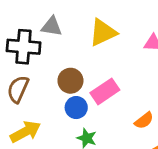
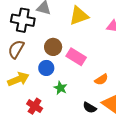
pink rectangle: (105, 91) -> (76, 57), turned 60
blue circle: (76, 108) -> (46, 68), moved

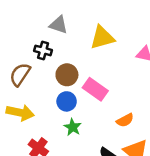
black cross: (23, 20) -> (43, 50), moved, size x0.6
blue circle: (46, 68) -> (67, 101), moved
yellow arrow: (18, 79) -> (20, 113), turned 30

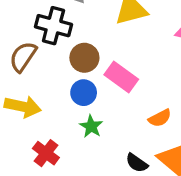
black cross: (43, 50) -> (53, 26), size x1.5

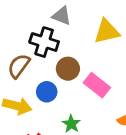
blue circle: (84, 93) -> (47, 92), moved

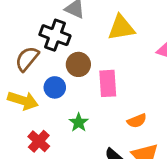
pink rectangle: (97, 85) -> (108, 83), turned 45

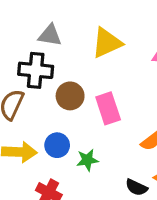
blue circle: (55, 87) -> (57, 145), moved
green star: (79, 122) -> (87, 160), turned -30

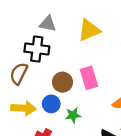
brown circle: (70, 96) -> (62, 82), moved

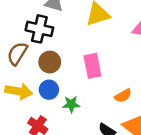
brown circle: (62, 82) -> (50, 62), moved

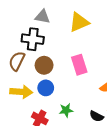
green star: (71, 104) -> (66, 110), moved

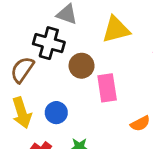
brown circle: (44, 65) -> (82, 66), moved
yellow arrow: (21, 92) -> (22, 113), turned 60

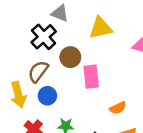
black cross: (49, 43) -> (44, 37), turned 30
brown semicircle: (22, 70) -> (38, 71), moved

